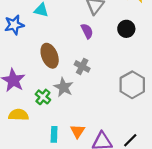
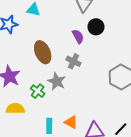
black circle: (126, 29) -> (96, 27), moved
purple semicircle: (87, 31) -> (78, 36), moved
orange triangle: (78, 131) -> (71, 122), turned -32

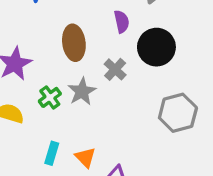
black circle: (96, 27) -> (156, 47), moved, size x1.5
purple semicircle: (78, 36) -> (122, 22), moved

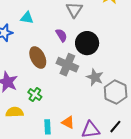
gray cross: (115, 69) -> (67, 65), size x1.5
gray star: (82, 91) -> (95, 77), moved
gray hexagon: (178, 113) -> (116, 92), moved

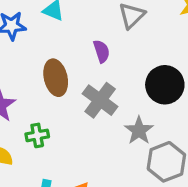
black circle: (87, 43) -> (165, 85), moved
green cross: (35, 95) -> (37, 135), turned 32

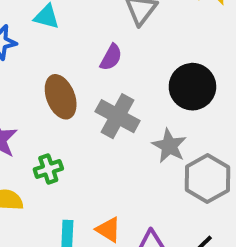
purple semicircle: (102, 51) -> (111, 57), turned 55

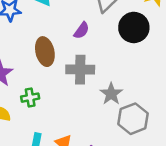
black circle: (192, 87) -> (134, 27), moved
gray cross: (118, 116) -> (80, 70), turned -36

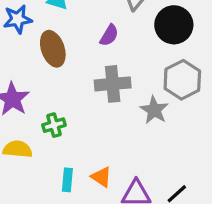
brown ellipse: (45, 52) -> (53, 49), moved
gray hexagon: (133, 119) -> (182, 80), moved

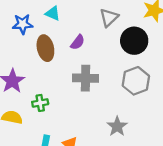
purple semicircle: (109, 35) -> (78, 42), moved
gray star: (154, 110) -> (117, 126), moved

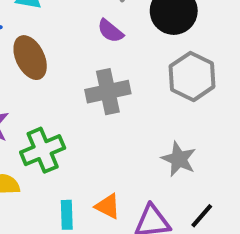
purple semicircle: (78, 42) -> (110, 31), moved, turned 105
green cross: (40, 103) -> (43, 150), size x1.5

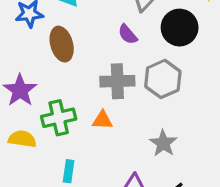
gray hexagon: (192, 76) -> (163, 79), moved
orange triangle: (108, 206) -> (103, 120), moved, turned -35

